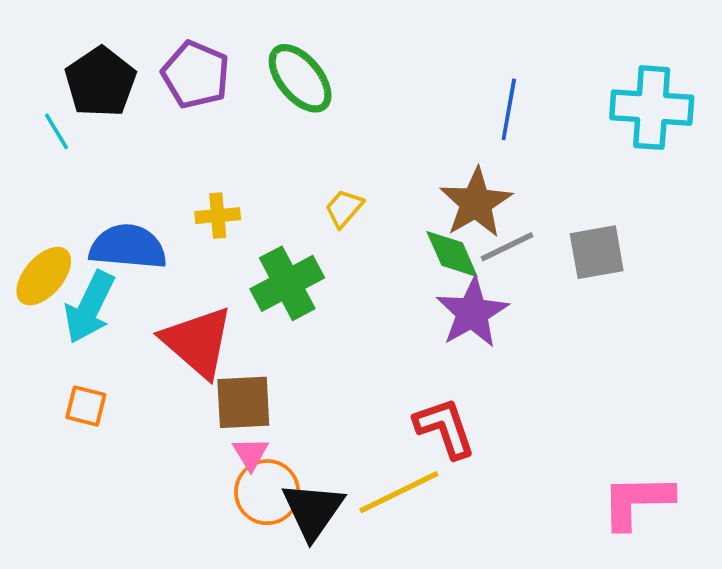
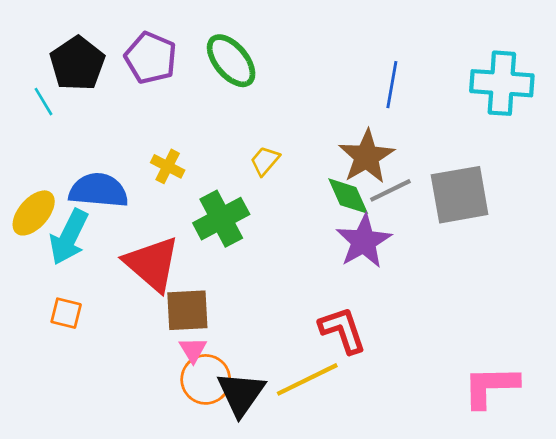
yellow cross: (218, 216) -> (168, 166), turned 32
gray square: (597, 252) -> (460, 195), size x1.4

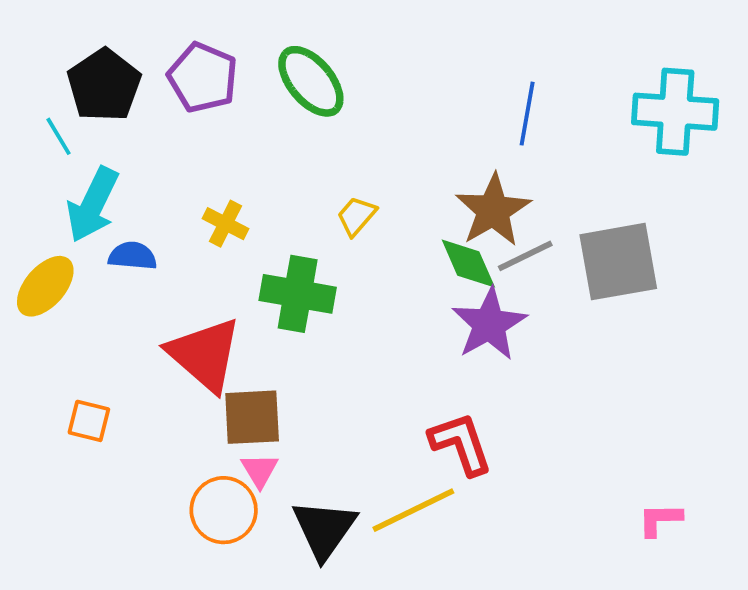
blue semicircle: (98, 190) -> (133, 256), size x0.6
green cross: (221, 219) -> (298, 294), turned 38
cyan arrow: (69, 237) -> (93, 205), moved
orange circle: (206, 379) -> (224, 510), moved
pink L-shape: (491, 386) -> (660, 520), size x0.6

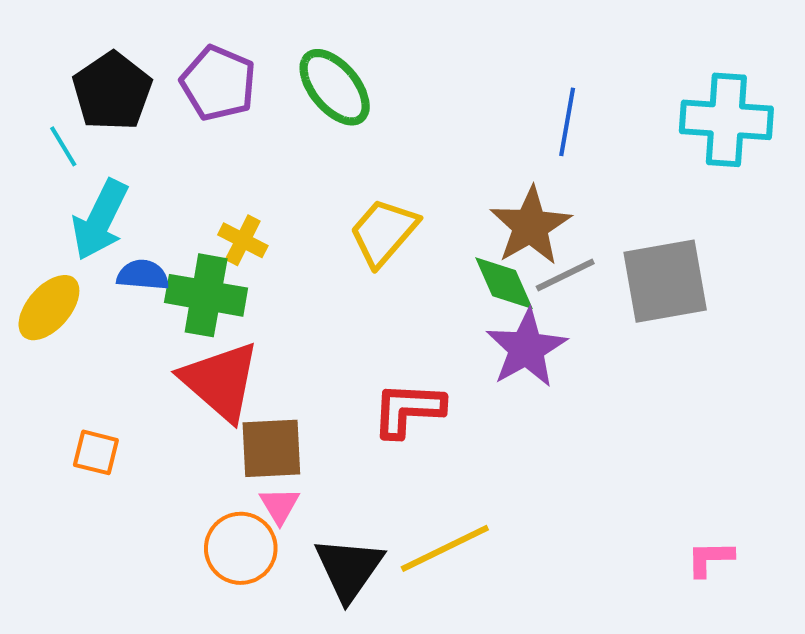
yellow trapezoid: (356, 216) -> (384, 232), size x1.6
green cross: (298, 294) -> (206, 295), moved
red L-shape: (461, 444) -> (408, 410), moved, turned -68

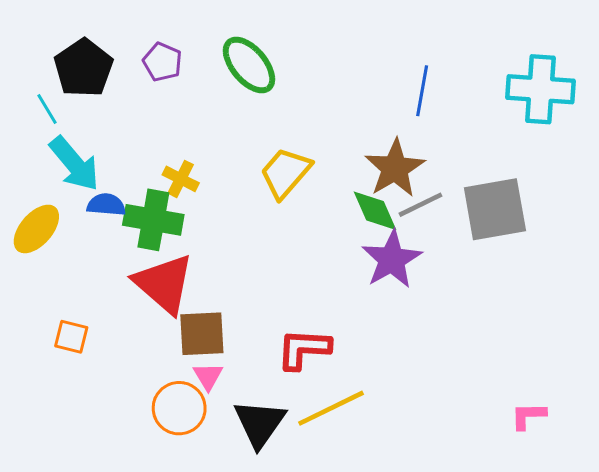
purple pentagon: (218, 83) -> (162, 62), size x0.7
cyan arrow: (100, 220) -> (74, 164), turned -66
red L-shape: (408, 410) -> (304, 349), moved

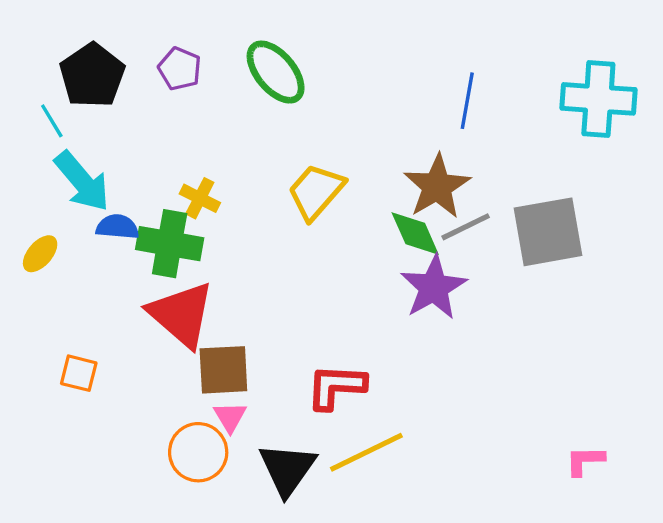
yellow ellipse: (36, 229) -> (40, 254), size x0.7

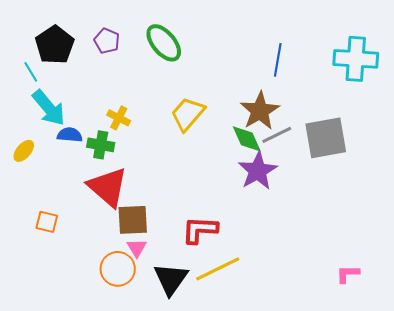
green cross: (170, 244) -> (101, 145), size x0.7

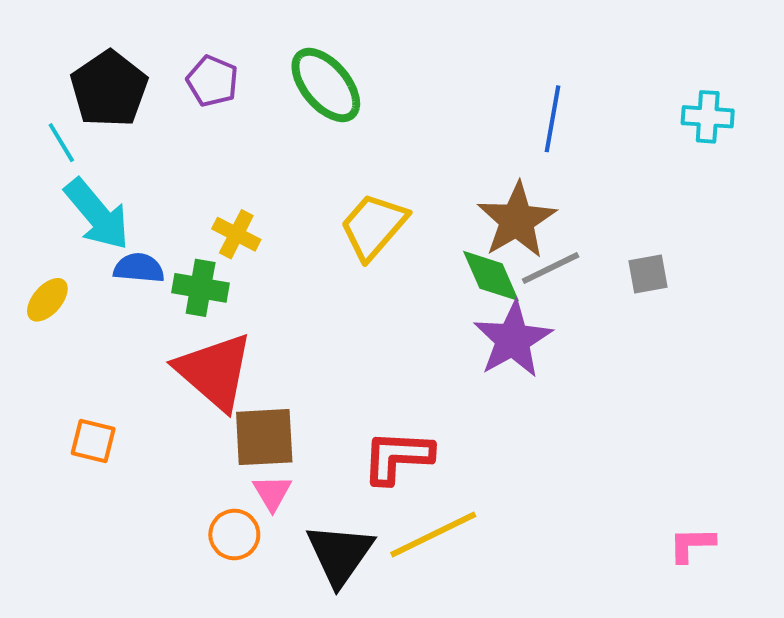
cyan cross: (356, 59) -> (708, 117), size x0.6
gray square: (326, 138) -> (648, 274), size x0.5
orange circle: (118, 269) -> (234, 535), size x0.7

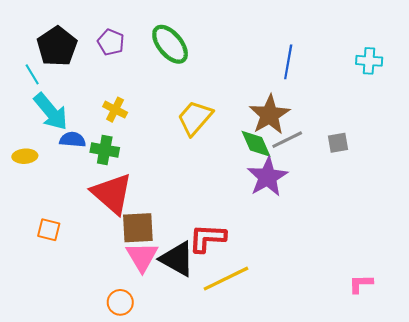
yellow cross: (236, 234) -> (115, 110), moved
yellow ellipse: (47, 300) -> (25, 156), turned 45
pink triangle: (272, 493) -> (142, 257), size x1.6
orange circle: (234, 535) -> (120, 302), moved
black triangle: (340, 554) -> (177, 259), moved, turned -36

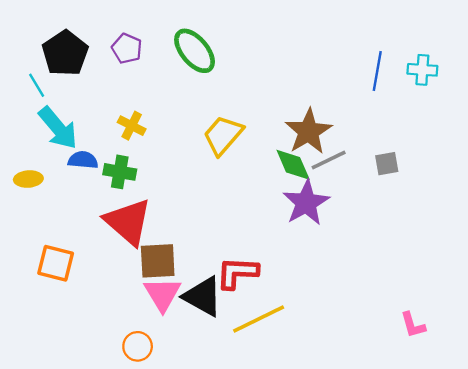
blue line: (288, 62) -> (377, 71), moved
orange square: (49, 230) -> (56, 263), size x1.4
pink L-shape: (361, 284) -> (413, 325), turned -105

